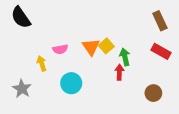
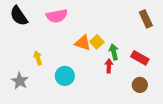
orange triangle: (91, 47) -> (83, 43), turned -36
pink semicircle: (60, 49) -> (57, 16), moved, size x1.5
red rectangle: (161, 51) -> (140, 58), moved

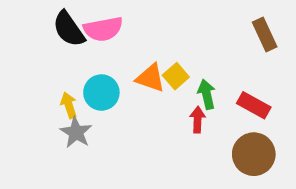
black semicircle: (19, 16) -> (69, 29), moved
cyan circle: (65, 76) -> (101, 93), moved
gray star: (20, 81) -> (76, 132), moved
brown circle: (140, 85) -> (254, 154), size x1.5

